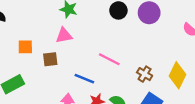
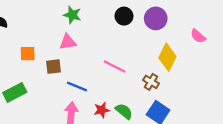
yellow diamond: (178, 75) -> (167, 57), moved
blue line: (84, 79) -> (77, 87), moved

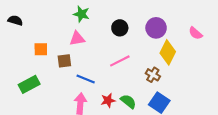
black circle: (124, 16) -> (120, 28), moved
purple circle: (156, 18) -> (156, 28), moved
pink line: (115, 67) -> (120, 61), turned -54

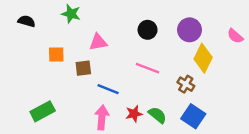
green star: (81, 14) -> (71, 14), moved
pink line: (120, 61) -> (148, 68), turned 48
green rectangle: (29, 84) -> (43, 111), moved

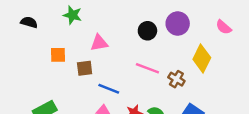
purple circle: (190, 30) -> (178, 24), moved
pink semicircle: (235, 36) -> (224, 27), moved
brown cross: (186, 84) -> (176, 79), moved

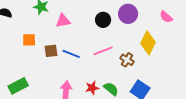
pink triangle: (99, 43) -> (63, 21), moved
pink line: (147, 68) -> (103, 51), turned -42
blue line: (109, 89) -> (71, 54), moved

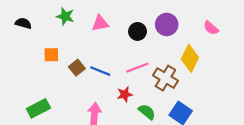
pink triangle: (63, 21) -> (100, 23), moved
brown square: (51, 51) -> (77, 68), turned -32
brown cross: (127, 60) -> (165, 78), size x1.5
red star: (92, 88) -> (125, 94), moved

